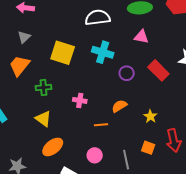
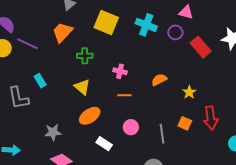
purple circle: (127, 73) -> (175, 32), moved
orange line: (101, 125) -> (124, 95), moved

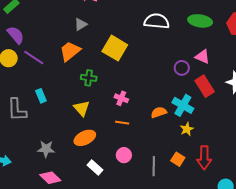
pink triangle: (186, 12) -> (202, 57), moved
cyan cross: (146, 25) -> (183, 105), moved

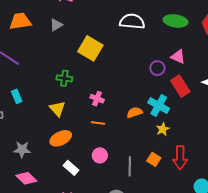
orange trapezoid: (70, 51) -> (20, 21), moved, turned 30

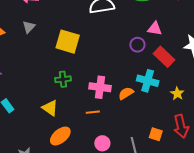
green cross: (64, 78) -> (63, 79), moved
pink cross: (97, 99) -> (100, 87), moved, size x1.5
yellow star: (163, 129) -> (177, 93), moved

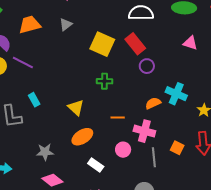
purple circle: (137, 45) -> (147, 66), moved
red rectangle: (164, 57) -> (135, 44), moved
green cross: (63, 79) -> (104, 81), moved
pink cross: (100, 87) -> (144, 131), moved

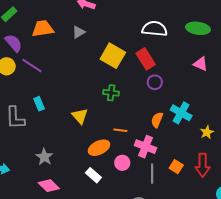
orange semicircle: (153, 103) -> (157, 120), turned -49
orange ellipse: (82, 137) -> (99, 148), moved
gray star: (45, 152) -> (44, 157), turned 30

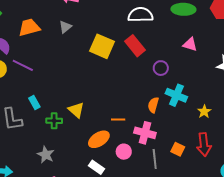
purple circle: (155, 82) -> (161, 68), moved
green cross: (111, 93) -> (54, 121), moved

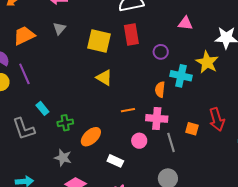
red rectangle: (135, 46) -> (131, 35), turned 40
purple line: (23, 65) -> (24, 74), turned 50
yellow triangle: (76, 110) -> (104, 78), moved
yellow star: (204, 112) -> (207, 62), moved, size x1.6
orange ellipse: (99, 139) -> (91, 137), moved

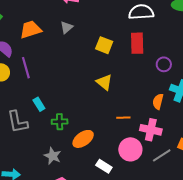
yellow square: (99, 41) -> (104, 45), size x0.7
pink circle: (139, 141) -> (130, 149), size x1.5
gray line: (171, 142) -> (162, 155), turned 66

